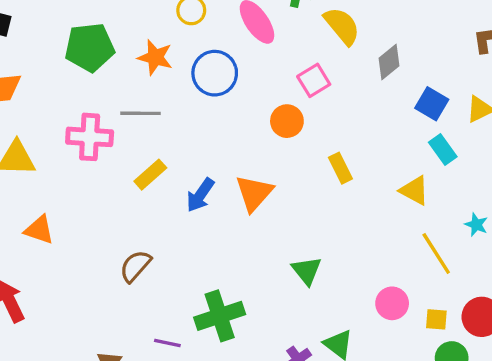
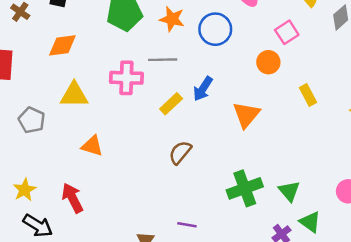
blue arrow: (200, 195) -> (203, 89), moved
brown semicircle: (135, 266) -> (180, 152), moved
green triangle: (307, 271) -> (289, 191), moved
green cross: (220, 316) -> (245, 188), moved

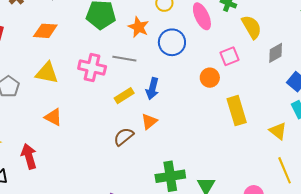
blue arrow: (203, 89) -> (152, 89), turned -30
yellow rectangle: (308, 95) -> (237, 111), size x1.6
orange triangle: (246, 115) -> (149, 122), moved, size x0.7

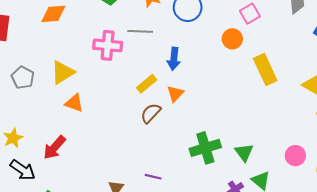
yellow triangle: (47, 73) -> (63, 72), moved, turned -35
yellow rectangle: (124, 96) -> (147, 84), moved
red arrow: (29, 156) -> (54, 148), turned -115

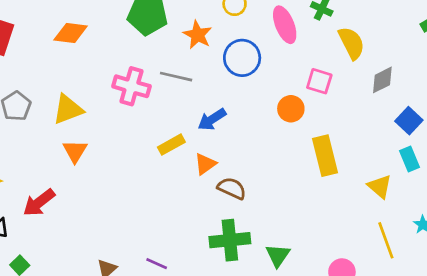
pink square: (250, 14) -> (319, 81), turned 36
blue arrow: (174, 59) -> (212, 119), turned 40
orange triangle: (74, 103) -> (75, 151), turned 30
brown semicircle: (151, 113) -> (232, 188), moved, turned 60

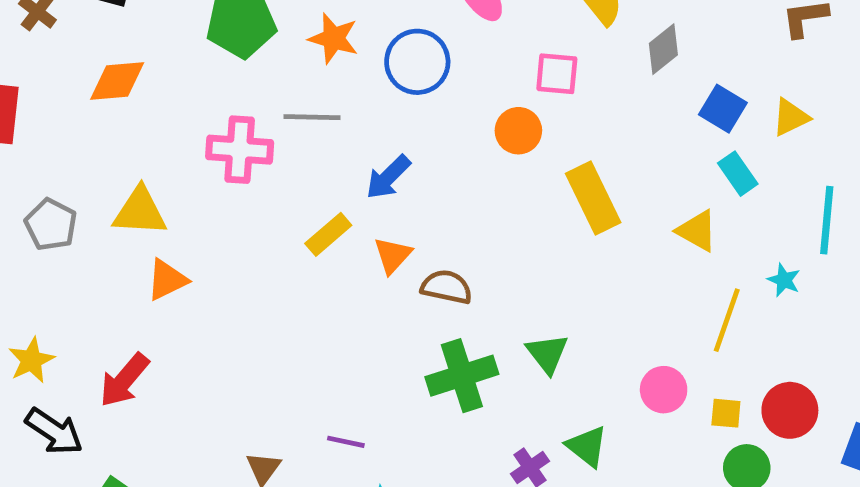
yellow triangle: (68, 109) -> (140, 212), turned 36
orange triangle: (75, 151) -> (167, 280), turned 45
yellow line: (386, 240) -> (727, 320), turned 51
green triangle: (278, 255) -> (547, 353), moved

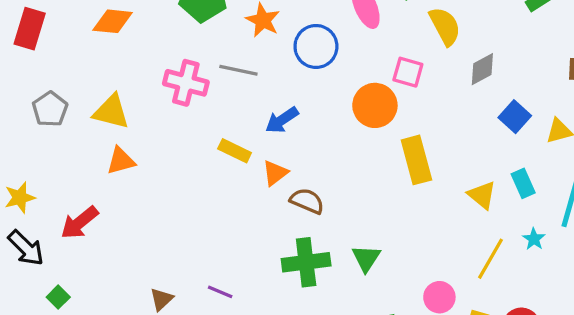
orange circle: (518, 131) -> (375, 105), size x1.4
cyan rectangle: (738, 174) -> (523, 183), moved
yellow rectangle: (328, 234) -> (235, 151), turned 56

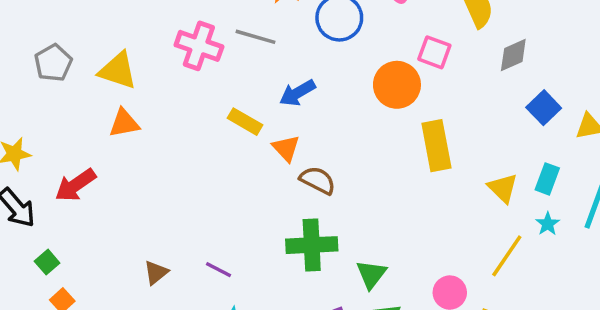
orange triangle: (275, 173) -> (286, 148), turned -40
cyan rectangle: (523, 183) -> (547, 179), turned 40
cyan star: (534, 239) -> (548, 224), moved
green triangle: (366, 258) -> (371, 274), moved

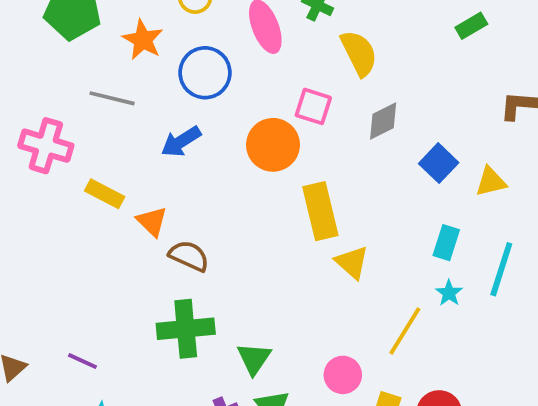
pink cross: (199, 46) -> (46, 146), moved
gray diamond: (513, 55) -> (383, 121), moved
blue arrow: (297, 93) -> (181, 142), moved
yellow triangle: (503, 188) -> (352, 262), moved

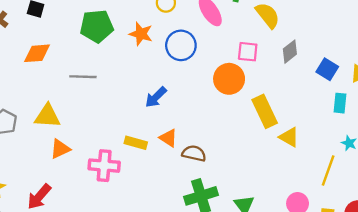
gray line: (112, 98) -> (83, 77), moved
blue arrow: (181, 142) -> (156, 97), moved
pink cross: (46, 146) -> (104, 166), moved
yellow rectangle: (105, 194) -> (136, 143), moved
cyan rectangle: (446, 243) -> (340, 103), moved

